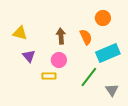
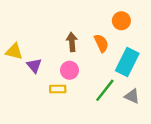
yellow triangle: (20, 33) -> (14, 51), moved
cyan rectangle: (108, 53) -> (127, 62), turned -40
gray triangle: (112, 90) -> (132, 96), moved, turned -32

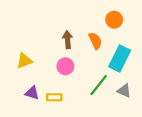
yellow triangle: (14, 51) -> (24, 61), moved, turned -35
purple triangle: (34, 66) -> (32, 93), moved, turned -32
yellow rectangle: (58, 89) -> (54, 97), moved

